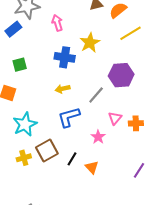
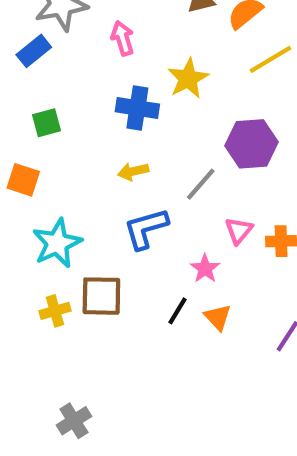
brown square: (47, 151) -> (101, 296), turned 30
black line: (72, 159) -> (178, 311), moved
orange triangle: (92, 167) -> (218, 317), moved

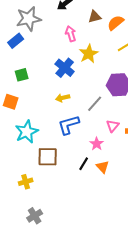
pink arrow: (123, 38) -> (71, 34), moved
blue cross: (137, 108) -> (65, 68), turned 30
yellow cross: (55, 311) -> (26, 182), moved

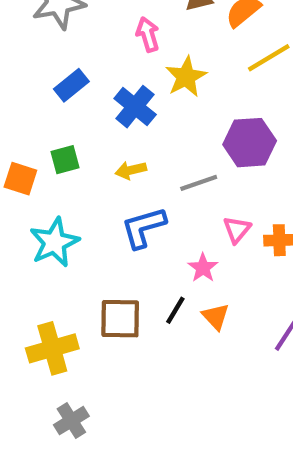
blue rectangle: (16, 41) -> (71, 85), moved
green square: (22, 75) -> (65, 160), moved
gray line: (95, 104) -> (199, 183), turned 30
brown square: (48, 157) -> (120, 319), moved
yellow cross: (26, 182) -> (52, 348), size x1.6

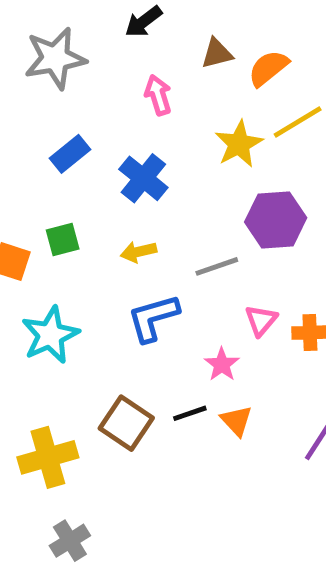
yellow star: (186, 77) -> (239, 144), moved
black line: (175, 310) -> (190, 413), turned 40
brown square: (120, 319) -> (126, 423), turned 33

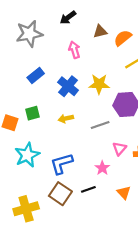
yellow star: (239, 144) -> (99, 84), moved, turned 30
blue L-shape: (153, 318) -> (62, 164), moved
orange triangle: (236, 421) -> (124, 193), moved

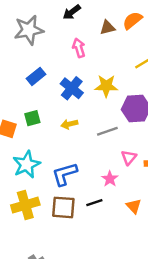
orange semicircle: (123, 38) -> (132, 20), moved
brown square: (60, 194) -> (63, 207), turned -30
yellow cross: (26, 209) -> (25, 205), moved

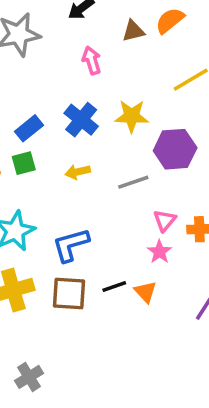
blue rectangle: (36, 76) -> (29, 128), moved
pink star: (110, 179) -> (159, 252), moved
orange triangle: (134, 206) -> (146, 292), moved

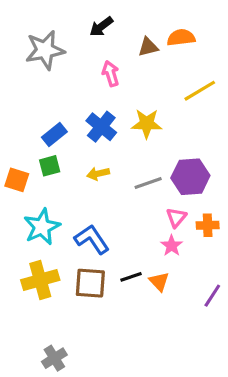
orange semicircle: (170, 21) -> (181, 38), turned 32
purple hexagon: (175, 149) -> (190, 177), moved
blue L-shape: (71, 245) -> (92, 239), turned 72

